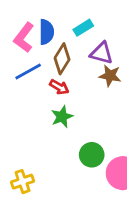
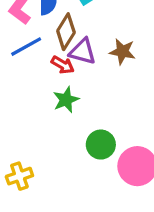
purple triangle: (102, 53) -> (83, 52), moved

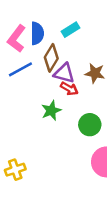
red arrow: (63, 65) -> (69, 89), moved
green circle: (101, 145) -> (90, 125), moved

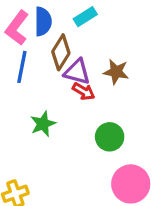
blue line: (20, 69) -> (22, 67), turned -50
green star: (51, 111) -> (43, 124), moved

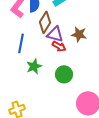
blue line: (22, 67) -> (21, 43), moved
green circle: (110, 137) -> (64, 74), moved

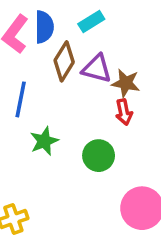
purple triangle: (55, 34) -> (97, 69), moved
red arrow: (59, 46) -> (124, 112), moved, turned 48

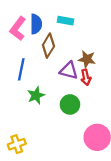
cyan rectangle: (91, 21) -> (65, 21), turned 42
purple triangle: (97, 69) -> (69, 70), moved

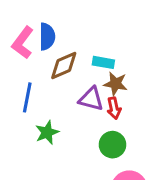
cyan rectangle: (65, 21) -> (103, 62), moved
brown diamond: (48, 46) -> (64, 65), turned 35
green circle: (70, 104) -> (112, 145), moved

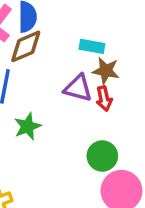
brown diamond: (64, 65) -> (26, 46), moved
green circle: (112, 145) -> (102, 156), moved

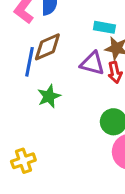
brown diamond: (26, 46) -> (47, 47), moved

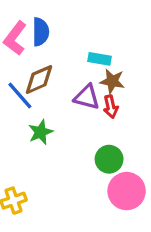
blue line: (29, 62) -> (20, 96), turned -52

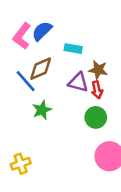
blue semicircle: (41, 32) -> (42, 31), turned -135
cyan rectangle: (99, 59) -> (73, 49), moved
green circle: (109, 159) -> (96, 117), moved

